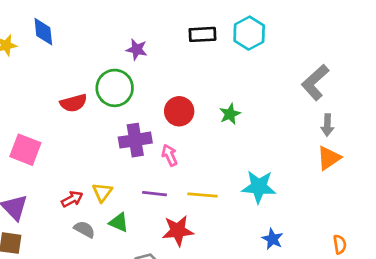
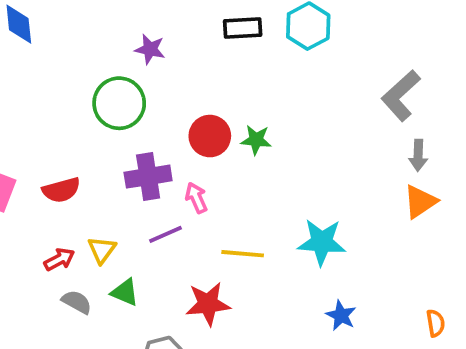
red semicircle: (73, 103) -> (61, 190), moved
green star: (230, 114) -> (256, 140), moved, turned 30
purple line: (154, 194) -> (165, 234), moved, turned -30

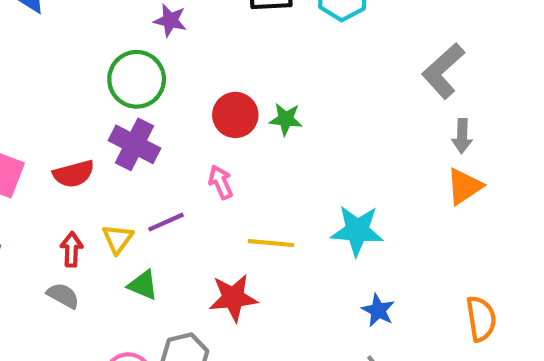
purple cross: (148, 177) -> (134, 144), moved, turned 36
purple line: (165, 234) -> (166, 222), moved
red arrow: (59, 259) -> (71, 249), turned -60
gray semicircle: (77, 302) -> (63, 296), moved
orange semicircle: (436, 323) -> (481, 319), size x1.5

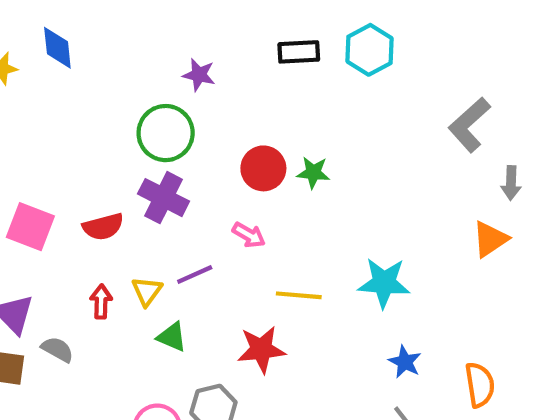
gray arrow: (462, 136) -> (511, 183), moved
pink arrow: (221, 182) -> (249, 235), turned 144
gray semicircle: (63, 296) -> (57, 349), moved
orange semicircle: (481, 319) -> (480, 385), moved

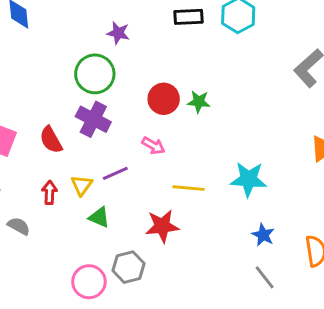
red semicircle: (103, 227) -> (51, 140), turned 76

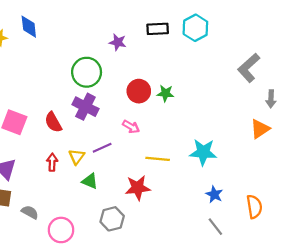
purple star: (118, 33) -> (118, 42), moved
gray semicircle: (19, 226) -> (30, 212), moved
pink circle: (89, 282) -> (61, 230), moved

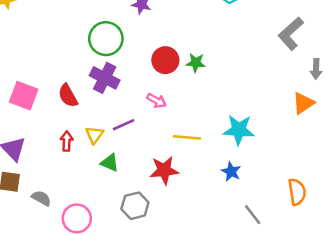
blue star: (214, 194) -> (231, 172), moved

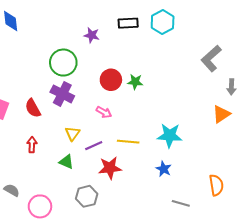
purple line: (124, 125) -> (94, 146), moved
yellow triangle: (94, 135) -> (72, 133), moved
gray line: (253, 215) -> (181, 203), turned -36

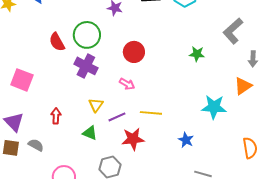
green star: (135, 82) -> (197, 54), moved
red semicircle: (33, 108) -> (57, 42), moved
cyan star: (170, 135) -> (214, 107), moved
orange semicircle: (216, 185) -> (250, 148), moved
gray semicircle: (12, 190) -> (36, 145), moved

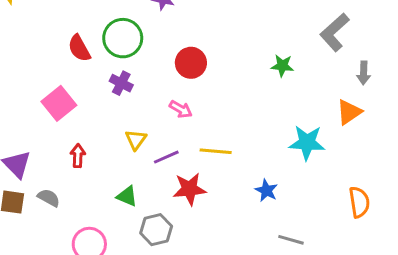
purple cross: (86, 66) -> (121, 83), size x0.7
pink square: (22, 80) -> (59, 103), moved, turned 30
green triangle: (90, 133) -> (127, 196), moved

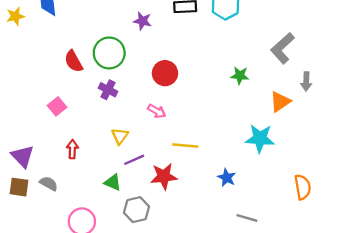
pink square: (59, 103) -> (57, 106), size x0.7
orange triangle: (349, 112) -> (280, 102), moved
purple line: (166, 157) -> (134, 160), moved

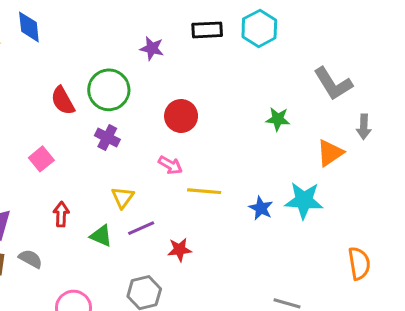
gray L-shape: (282, 48) -> (333, 84), turned -80
yellow line: (185, 146) -> (204, 191), moved
red star: (164, 176) -> (179, 250), size x0.7
blue star: (227, 178) -> (261, 208), moved
green triangle: (113, 182) -> (101, 236), moved

